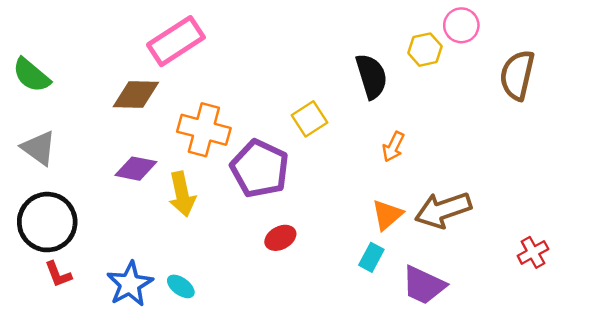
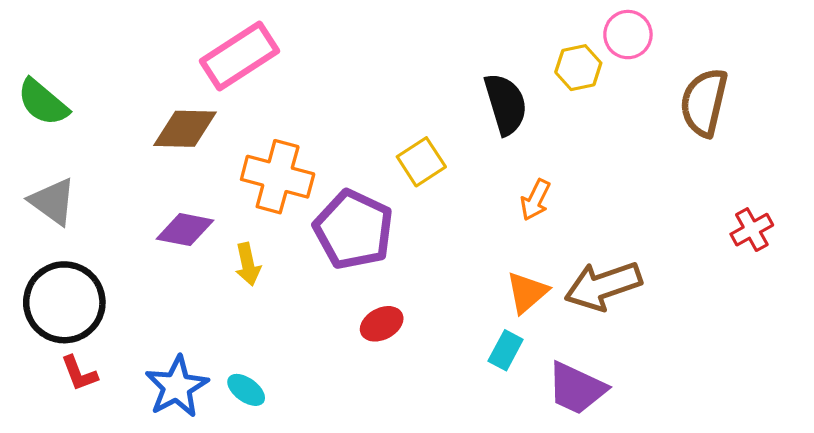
yellow arrow: (182, 194) -> (248, 264), size x0.7
red cross: (533, 252) -> (752, 230), moved

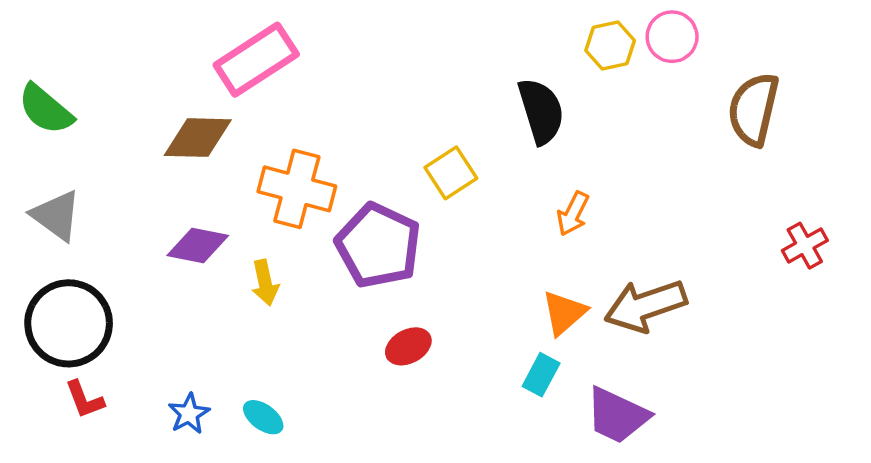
yellow hexagon: (578, 68) -> (610, 46), moved
blue star: (177, 387) -> (189, 414), size x0.6

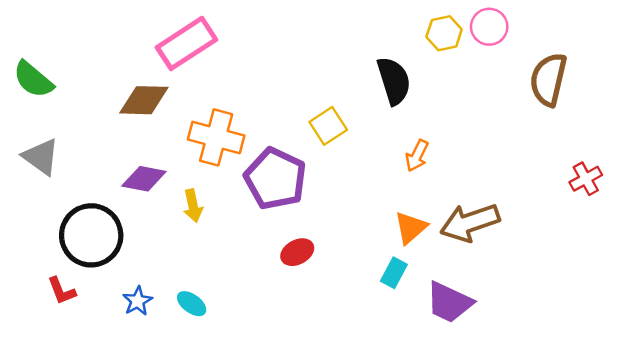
black circle: (69, 323) -> (91, 235), moved

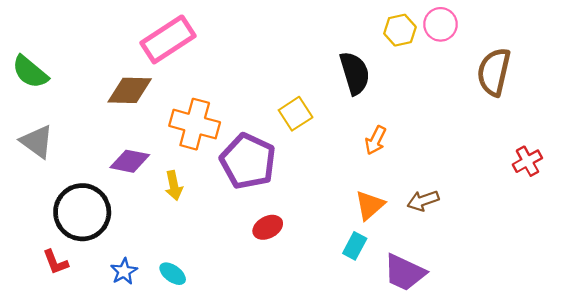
brown arrow: (470, 222) -> (423, 201), size x0.6

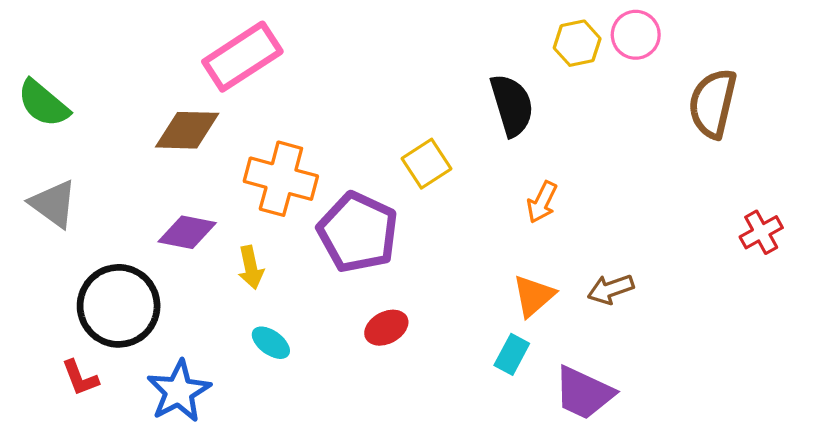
blue star: (124, 271) -> (179, 391), size x1.6
cyan ellipse: (173, 274) -> (271, 343), moved

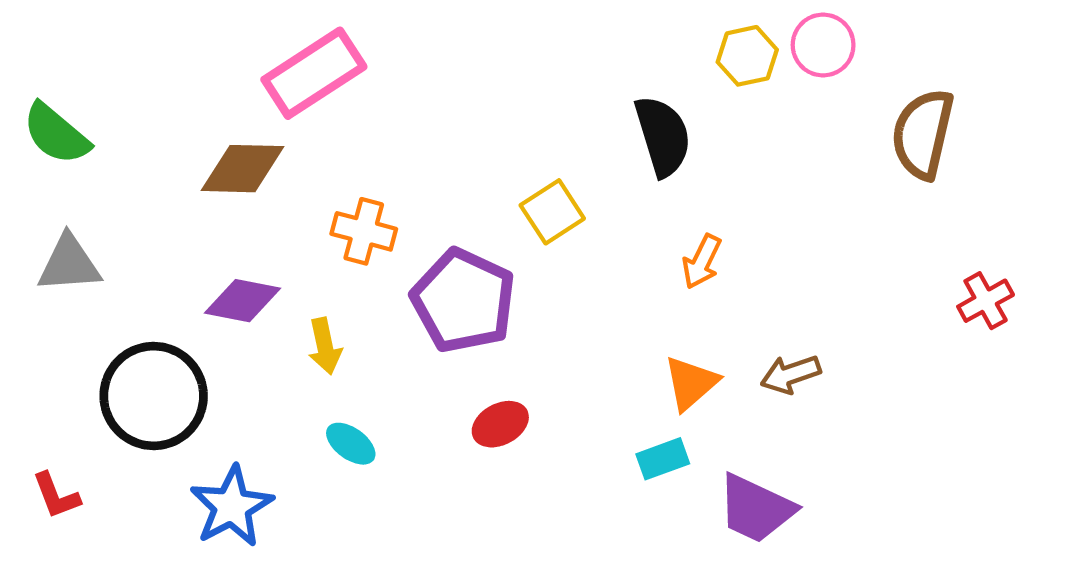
orange cross: (281, 179) -> (364, 231), size x0.7
gray triangle: (53, 204) -> (69, 264), turned -40
cyan rectangle: (512, 354) -> (663, 459), turned 42
red L-shape: (80, 378) -> (56, 496), moved

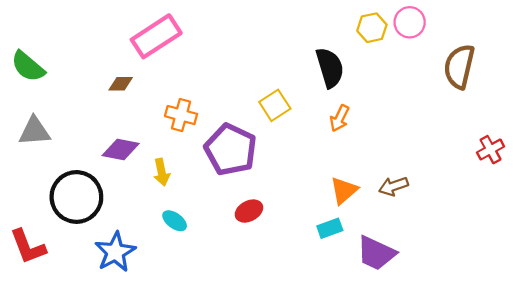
brown diamond: (242, 169) -> (121, 84), size x0.6
orange arrow: (702, 262) -> (340, 118), moved
red L-shape: (56, 496) -> (28, 247), size x1.5

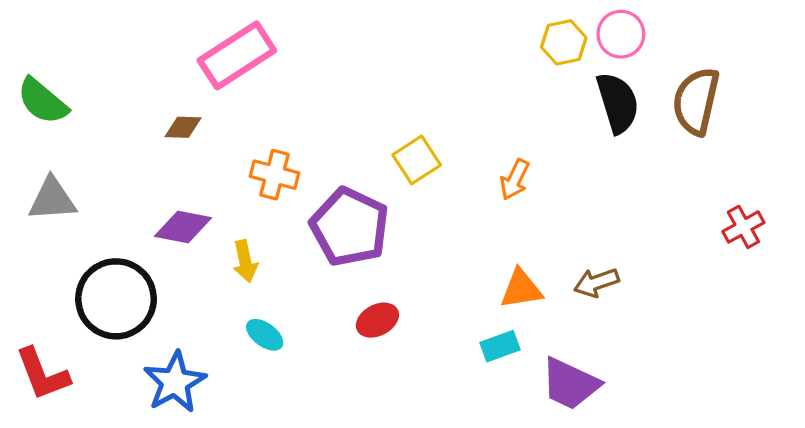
black semicircle: (330, 68) -> (618, 103), moved
orange triangle: (344, 191) -> (521, 289), turned 32

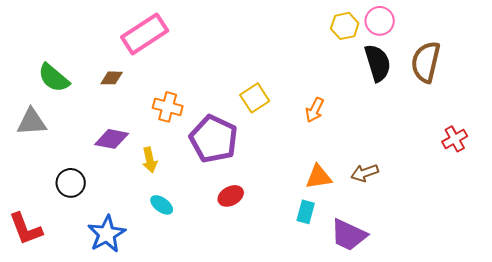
green semicircle: (42, 101) -> (54, 78), moved
black circle: (116, 299) -> (71, 183), size x0.6
cyan rectangle: (500, 346) -> (306, 212), turned -55

